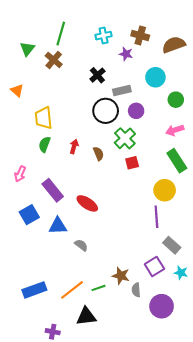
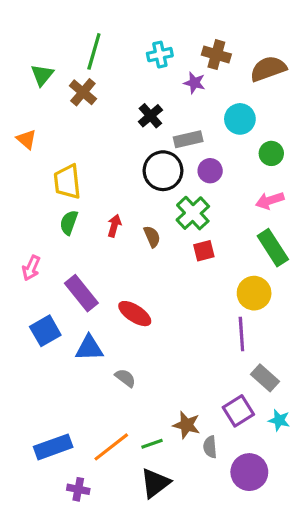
black triangle: (86, 316) -> (155, 483), moved, turned -30
purple cross: (53, 332) -> (78, 489), moved

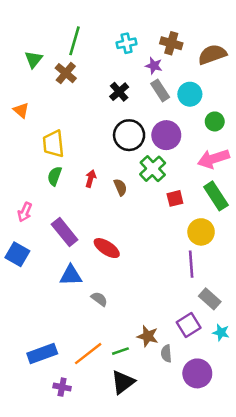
gray rectangle: (188, 139) -> (160, 90), moved, turned 70
purple circle: (210, 171) -> (166, 135), size x1.5
pink arrow: (270, 201) -> (213, 159), size x1.4
red square: (204, 251) -> (175, 198), moved
blue square: (45, 331) -> (17, 254), moved, turned -30

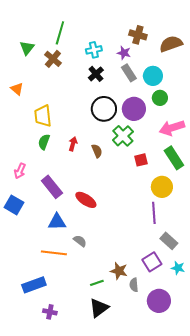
cyan cross: (127, 43) -> (94, 50), moved
green circle: (215, 121) -> (160, 98), moved
orange line: (88, 354) -> (54, 253), moved, turned 45

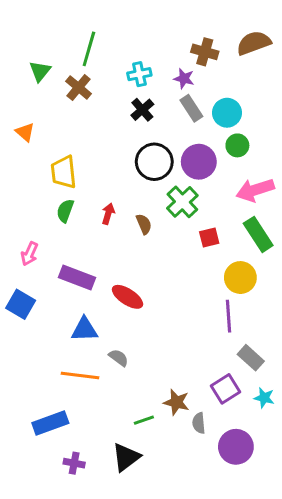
brown semicircle: (171, 44) -> (254, 43), moved
purple rectangle: (52, 187) -> (77, 278), turned -30
black triangle: (99, 308) -> (126, 457), moved

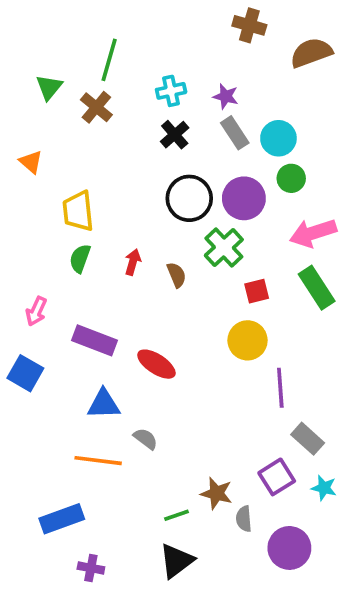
brown cross: (205, 52) -> (249, 25), moved
yellow circle: (240, 278) -> (248, 340), moved
black triangle: (126, 457) -> (176, 561), moved

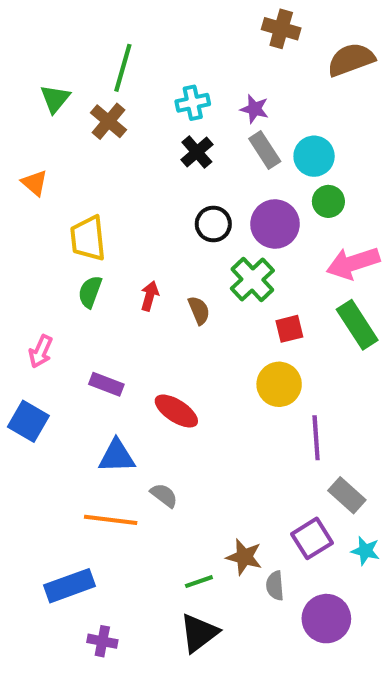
black circle: (189, 198) -> (213, 224), size x0.7
purple rectangle: (95, 340) -> (106, 384), size x0.7

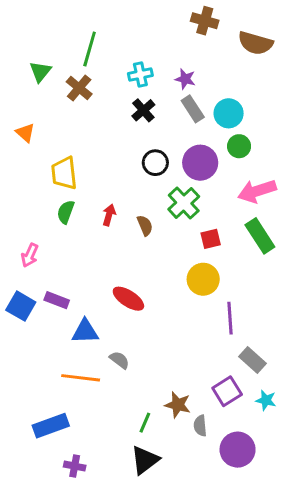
brown semicircle: (351, 60) -> (255, 43), turned -144
purple rectangle: (106, 384) -> (57, 300), moved
green line: (199, 582) -> (145, 423), turned -48

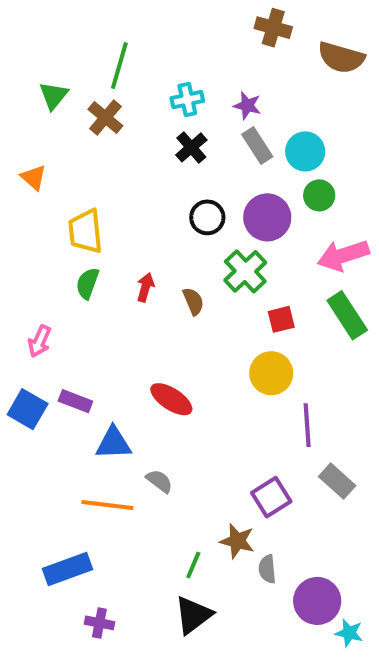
purple square: (227, 391) -> (271, 497), moved
cyan star: (266, 400) -> (349, 633), moved

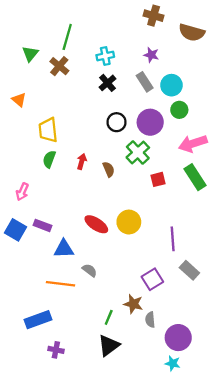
purple star: (247, 106) -> (151, 55), moved
yellow circle: (271, 373) -> (129, 222), moved
cyan star: (349, 633) -> (173, 363), moved

